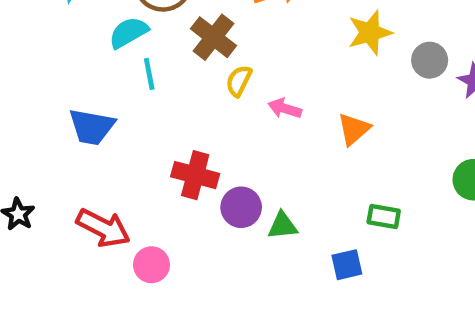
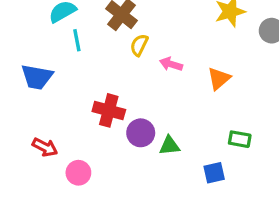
red arrow: (103, 228) -> (45, 147), size x0.7

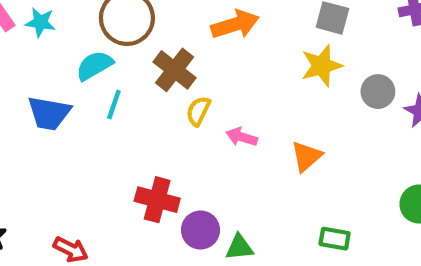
cyan line: (77, 40) -> (114, 105), turned 30
blue trapezoid: (37, 77) -> (49, 113), moved

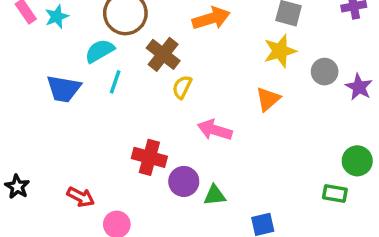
cyan star: (40, 22) -> (57, 17), turned -30
pink arrow: (242, 137) -> (215, 130), moved, size x1.4
orange triangle: (306, 156) -> (268, 99), moved
green rectangle: (335, 239) -> (335, 193), moved

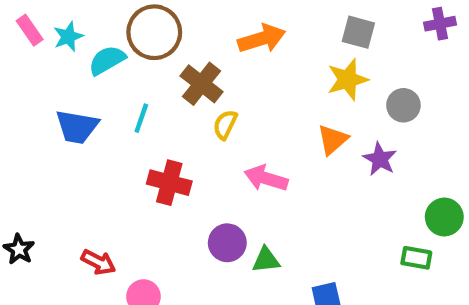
cyan semicircle: (100, 51) -> (107, 60), moved
purple star: (359, 87) -> (380, 159), moved
red cross: (149, 157) -> (169, 183), moved

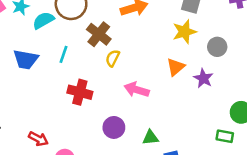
green triangle: (266, 260) -> (150, 138), moved

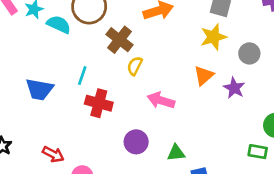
cyan semicircle: (43, 20) -> (59, 24), turned 55
cyan line: (63, 54) -> (82, 76), moved
blue trapezoid: (26, 59) -> (39, 89), moved

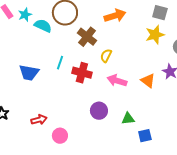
yellow semicircle: (135, 66) -> (106, 56), moved
orange triangle: (204, 76) -> (148, 81), moved, turned -42
red cross: (99, 103) -> (82, 73), moved
red arrow: (53, 154) -> (39, 120), turned -42

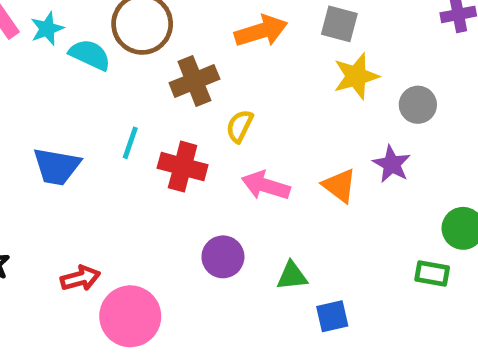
gray square: (160, 13) -> (339, 24), moved
brown cross: (87, 37) -> (194, 81), turned 30
pink circle: (60, 136) -> (130, 316), size x1.6

